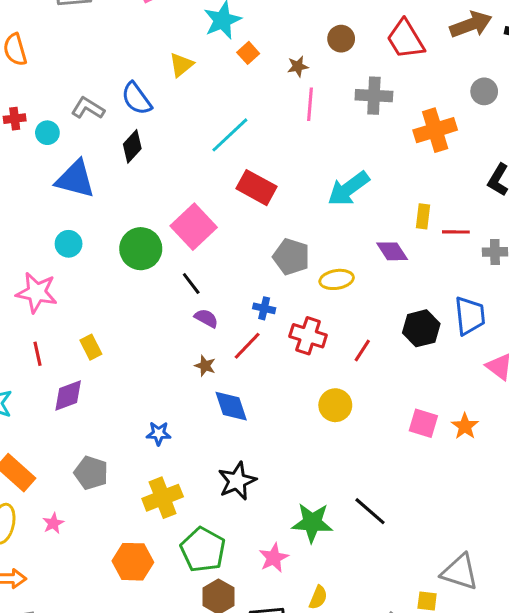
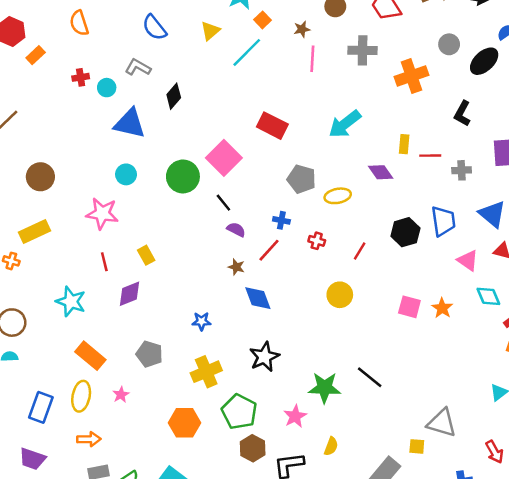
blue semicircle: (137, 99) -> (154, 27), moved
cyan line: (230, 135) -> (247, 52), moved
red cross: (308, 336) -> (317, 241), size x0.6

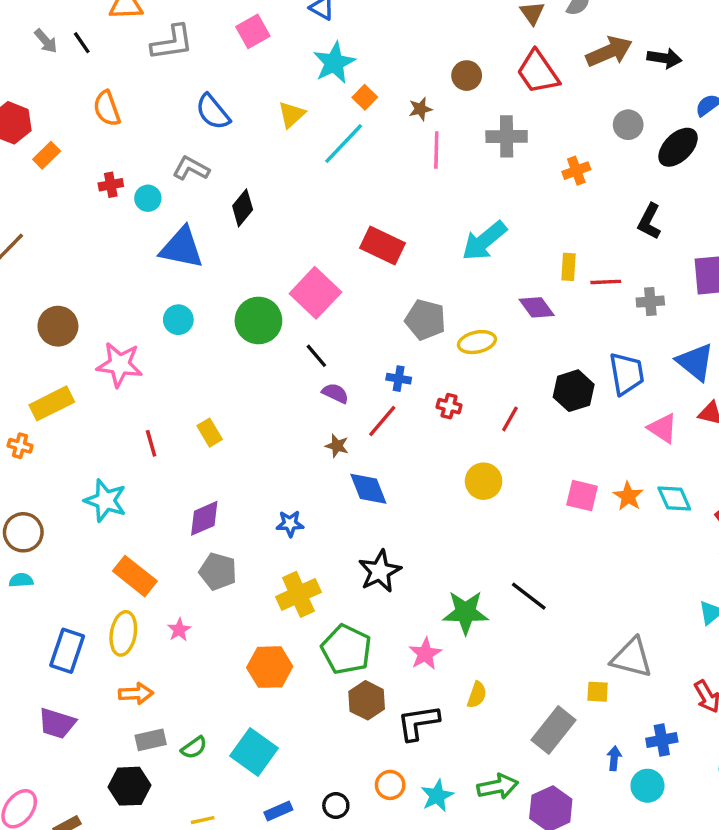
orange cross: (411, 76) -> (576, 171), size x0.6
pink star: (102, 214) -> (120, 365), moved
purple diamond: (130, 294) -> (204, 518), moved
cyan diamond: (488, 296) -> (674, 499), moved

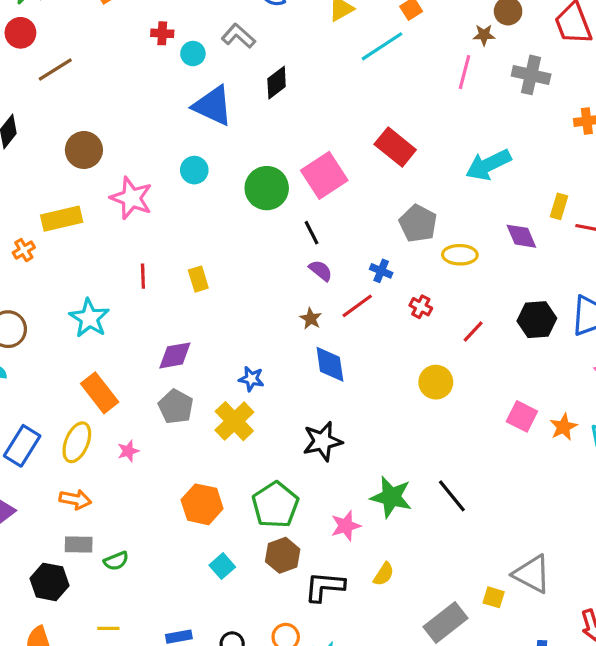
brown star: (420, 109) -> (484, 35), moved
orange cross: (20, 446) -> (24, 250), turned 30
yellow cross: (298, 594) -> (234, 421), moved, turned -33
cyan square: (254, 752) -> (222, 566), moved, size x0.6

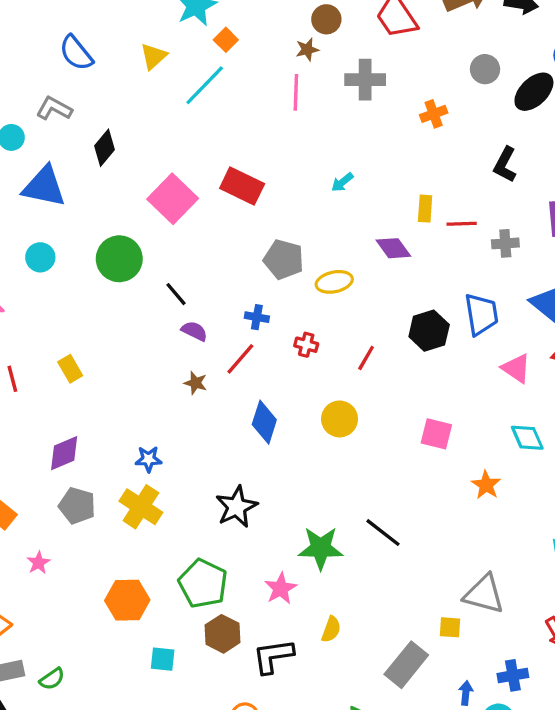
cyan arrow: (488, 165) -> (342, 182), size x0.5
pink square: (324, 175) -> (173, 199), moved
blue diamond: (330, 364) -> (264, 422), moved, turned 39
orange star: (564, 427) -> (486, 485), moved
cyan square: (222, 566) -> (163, 659), turned -30

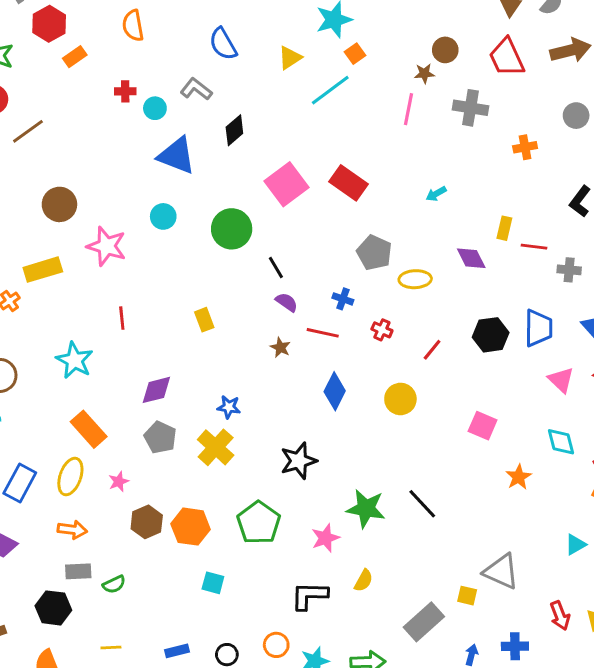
red line: (240, 359) -> (323, 333), turned 52
yellow rectangle: (70, 369) -> (204, 320), moved
brown hexagon: (222, 634) -> (147, 522), moved

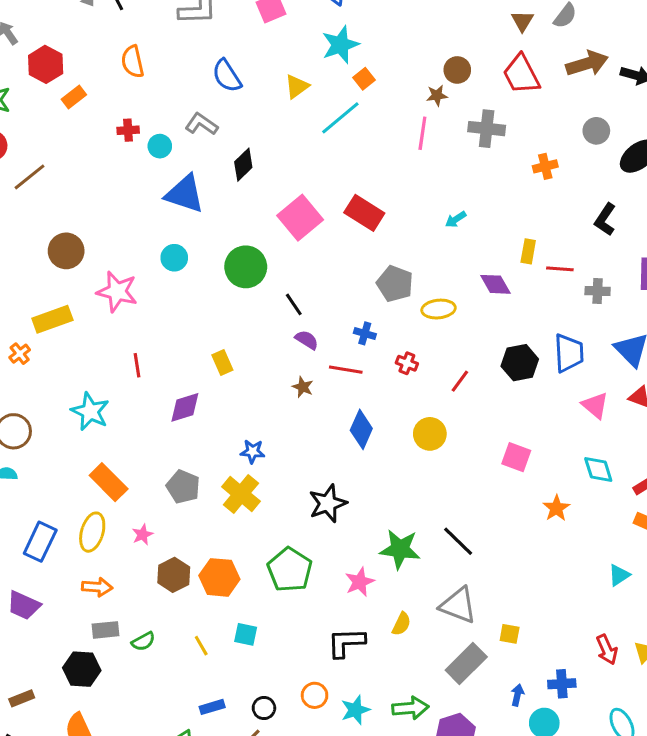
purple diamond: (156, 390) -> (185, 407), moved
gray triangle: (501, 572) -> (458, 605), moved
yellow line: (111, 648) -> (201, 646), moved, turned 66

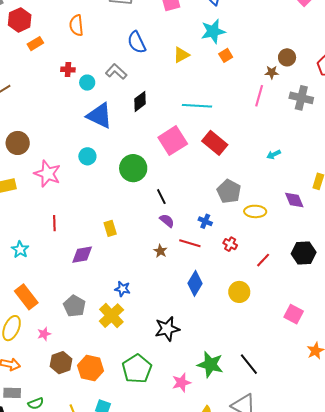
cyan line: (340, 118) -> (197, 106), moved, turned 36
cyan star: (90, 412) -> (20, 249), size x0.7

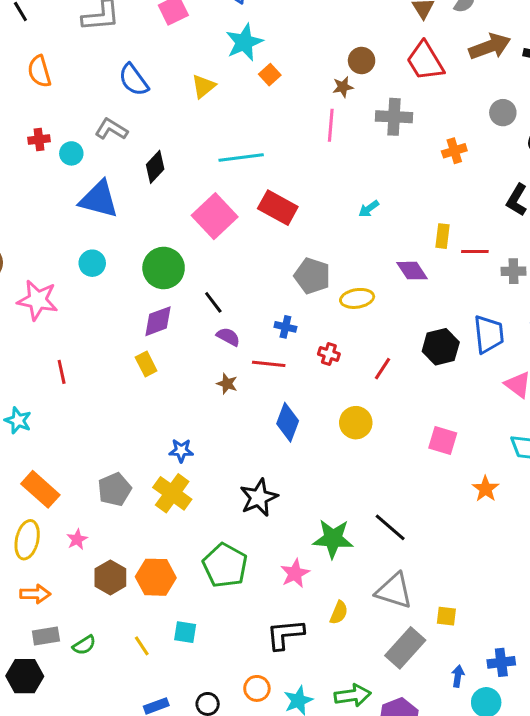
purple diamond: (82, 255) -> (158, 321), moved
gray pentagon: (74, 306) -> (115, 489), turned 30

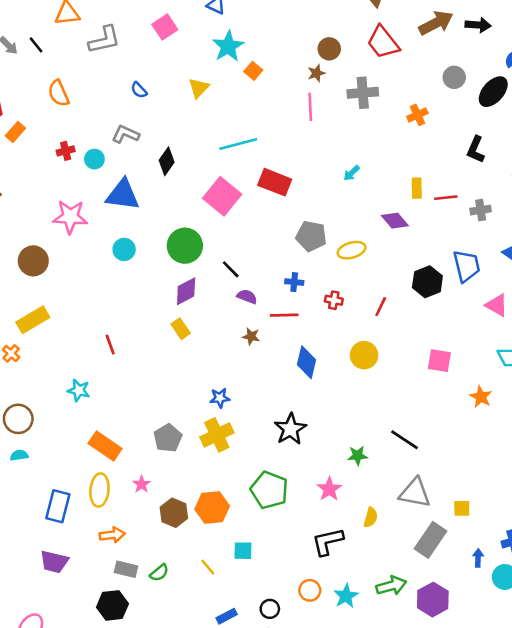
blue semicircle: (134, 80) -> (139, 90), size x0.6
pink star: (38, 300) -> (70, 217), moved
yellow cross: (172, 493) -> (217, 435), turned 36
green star: (333, 539) -> (358, 456), size x0.6
gray rectangle: (46, 636) -> (126, 569), turned 30

